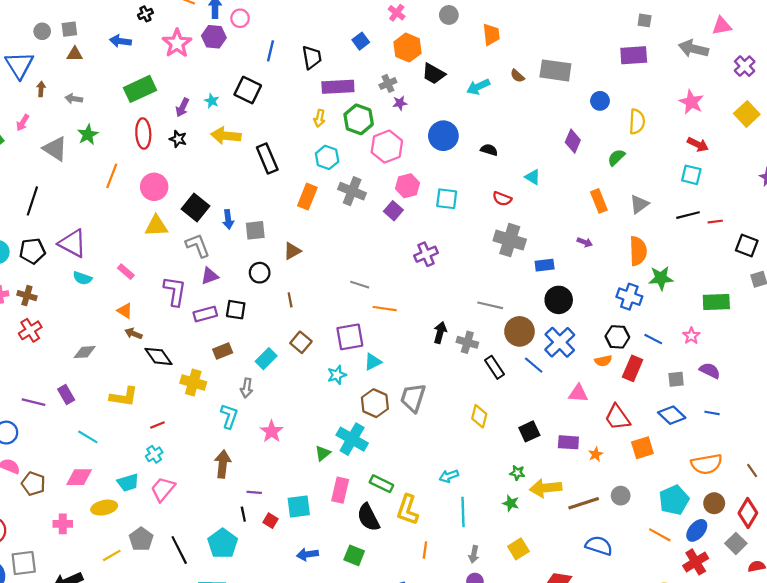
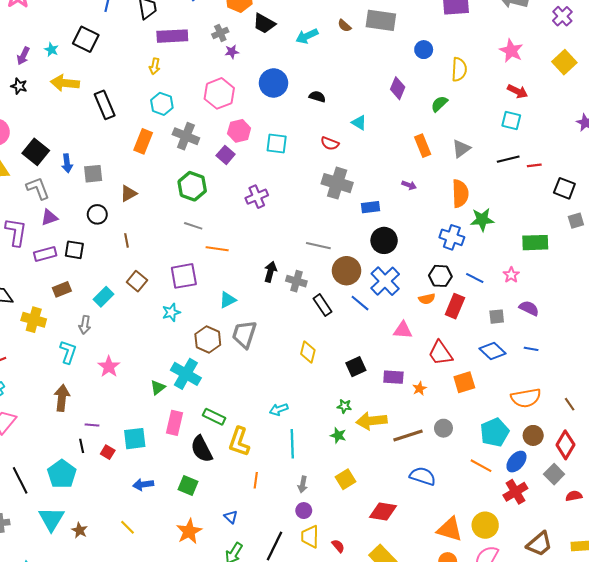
green hexagon: (359, 119) -> (192, 186), moved
cyan triangle: (373, 362) -> (228, 300), moved

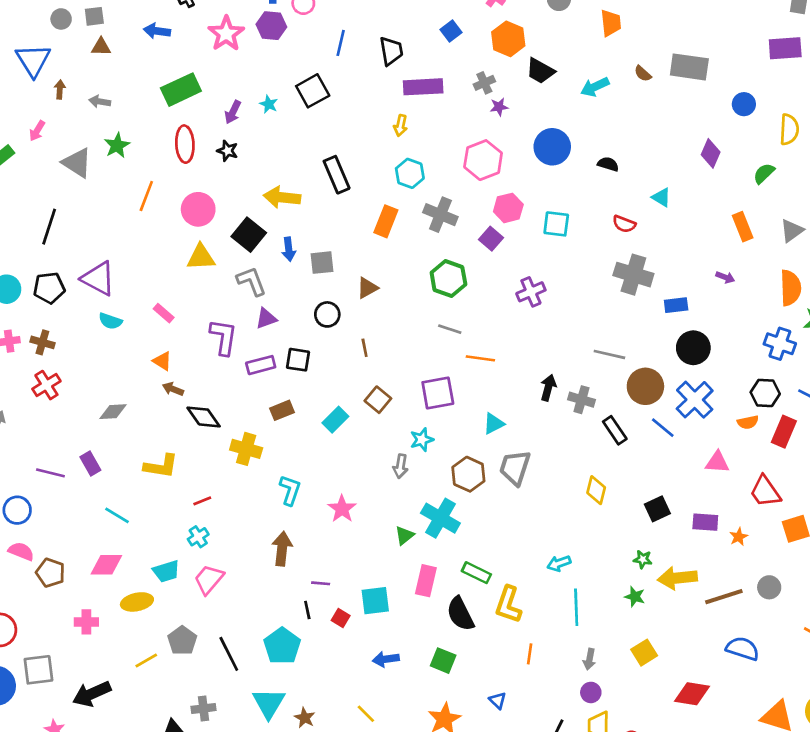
black square: (86, 39) -> (313, 91), turned 35
yellow arrow: (65, 83) -> (282, 197), moved
gray arrow: (85, 325) -> (401, 466), moved

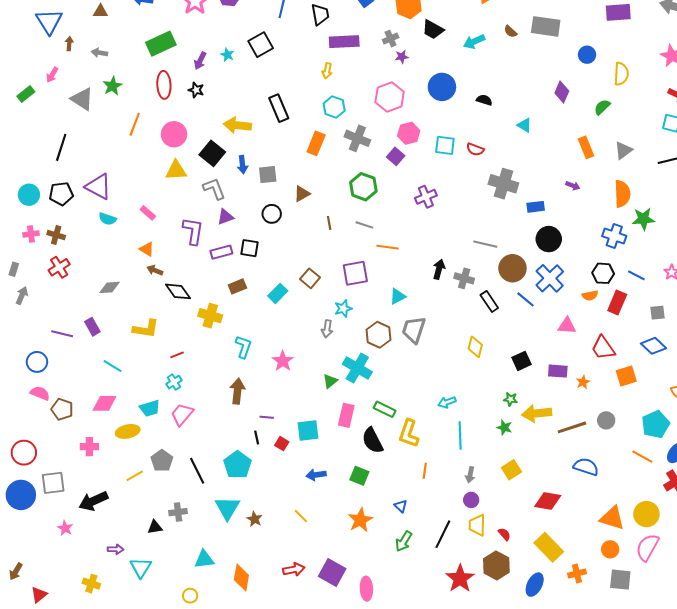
red semicircle: (624, 224) -> (475, 149), moved
brown line: (365, 348) -> (329, 223), moved

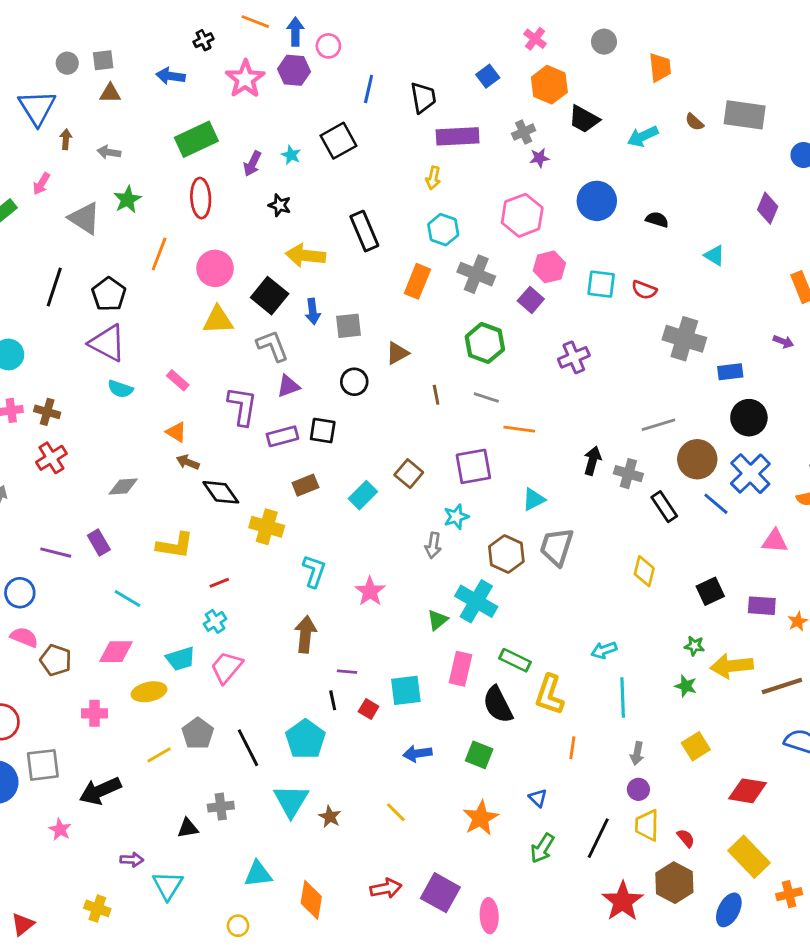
black star: (196, 90) -> (280, 205), moved
black pentagon: (61, 194) -> (109, 294), moved, turned -30
gray line: (485, 244) -> (659, 425), turned -30

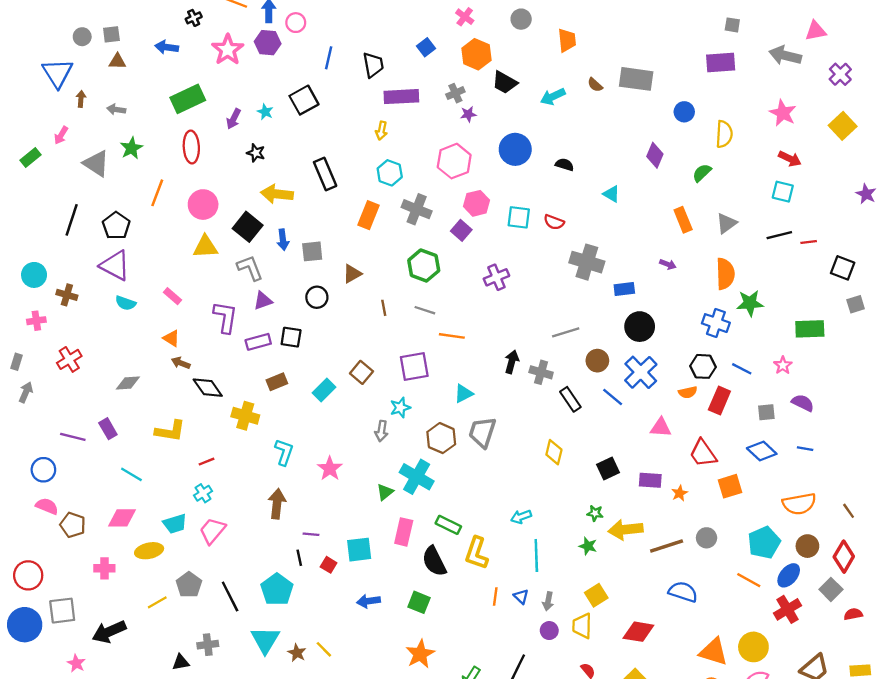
brown cross: (47, 412) -> (67, 295), moved
brown circle: (697, 459) -> (597, 361), size x0.7
blue triangle: (538, 798) -> (521, 596), moved
yellow line: (396, 812) -> (324, 649), moved
yellow trapezoid: (647, 825) -> (582, 626), moved

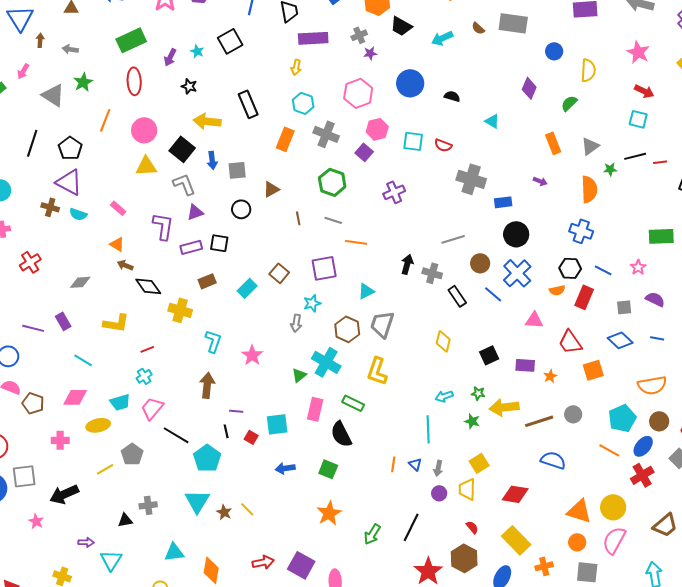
brown cross: (67, 295) -> (50, 207), moved
green star: (750, 303) -> (610, 169), moved, size x0.6
cyan arrow: (521, 517) -> (444, 396), moved
yellow L-shape: (476, 553) -> (377, 371), moved
black line: (230, 596) -> (176, 435), moved, turned -32

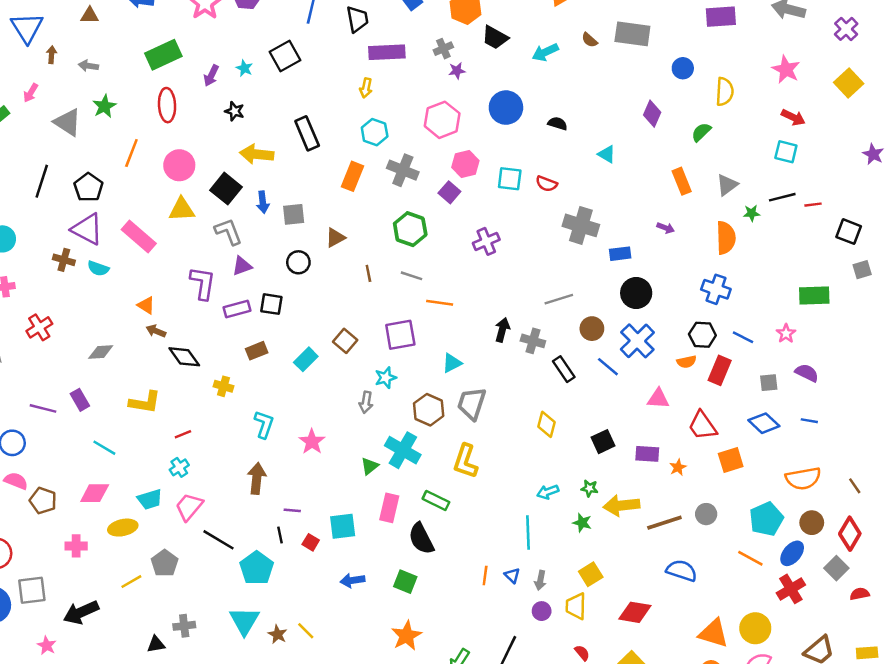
pink rectangle: (118, 208) -> (139, 236), moved, size x1.8
yellow cross: (180, 310) -> (223, 386), size x0.7

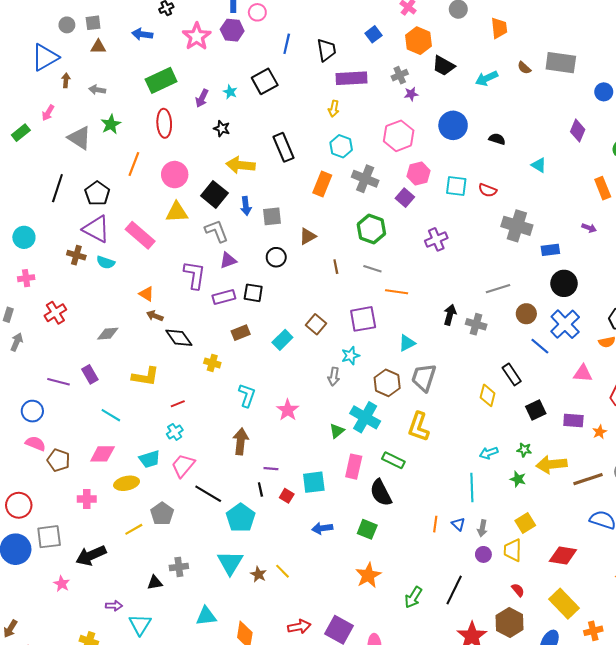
blue triangle: (27, 28) -> (45, 57), turned 32
black rectangle: (564, 369) -> (512, 374), moved

